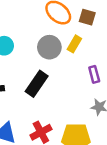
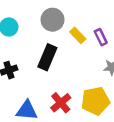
yellow rectangle: (74, 44) -> (78, 35), moved, turned -63

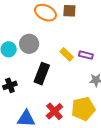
gray circle: (53, 20) -> (29, 44), moved
purple rectangle: (101, 37) -> (86, 55), turned -48

